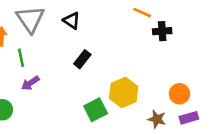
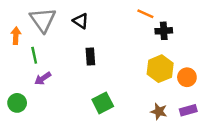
black rectangle: (82, 59) -> (90, 56), turned -42
yellow hexagon: (124, 92) -> (160, 69), moved
orange circle: (179, 94) -> (187, 77), moved

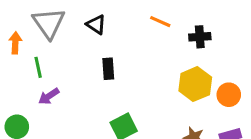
orange line: (145, 14) -> (160, 22), moved

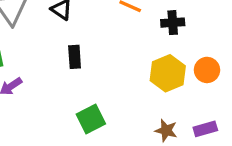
orange circle: (229, 95) -> (207, 70), moved

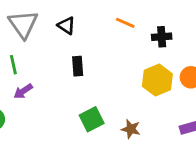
brown star: (166, 130) -> (131, 129), moved

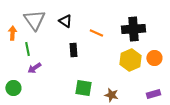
orange line: (125, 23) -> (96, 33), moved
black cross: (162, 37) -> (133, 29), size x1.6
green square: (92, 119) -> (83, 88), turned 36

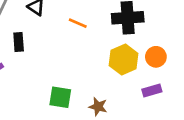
black rectangle: (73, 50) -> (19, 42), moved
purple rectangle: (153, 94) -> (152, 90), moved

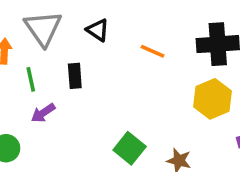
green square: (60, 97) -> (130, 148), turned 30

